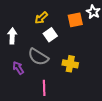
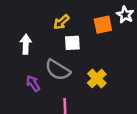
white square: (50, 35) -> (72, 43), turned 32
yellow cross: (70, 64) -> (97, 78), turned 35

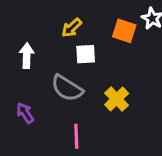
orange square: (103, 25) -> (124, 31), turned 30
purple arrow: (33, 83) -> (25, 113), moved

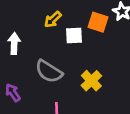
white square: (86, 54) -> (74, 35), moved

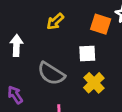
white square: (74, 35) -> (87, 53), moved

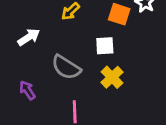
white arrow: (16, 45) -> (29, 37), turned 55

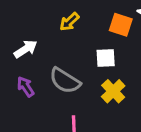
purple arrow: (27, 90) -> (26, 87), moved

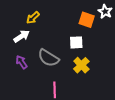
yellow arrow: (69, 22) -> (33, 18), moved

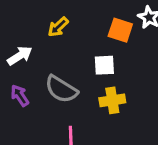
yellow arrow: (33, 18) -> (58, 27), moved
yellow cross: (81, 65) -> (112, 100), turned 35

